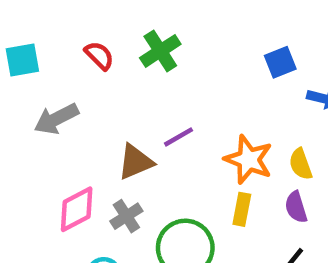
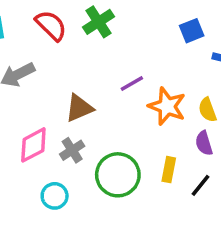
red semicircle: (99, 56) -> (51, 25), size x1.4
purple line: (178, 137) -> (132, 83), moved
yellow rectangle: (242, 209) -> (169, 170), moved

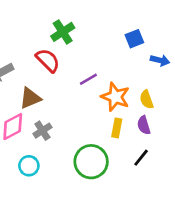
red semicircle: (51, 25) -> (48, 60), moved
brown triangle: (79, 108) -> (30, 98), moved
yellow rectangle: (169, 170) -> (117, 128), moved
green circle: (118, 175) -> (91, 162), moved

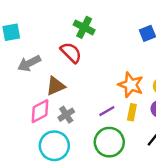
green cross: (63, 32) -> (84, 27), turned -30
purple line: (88, 79) -> (107, 111), moved
cyan circle: (29, 166) -> (54, 146), size x1.6

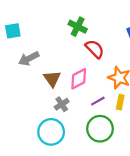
red semicircle: (71, 53) -> (95, 49), moved
brown triangle: (55, 86) -> (52, 79), turned -42
pink diamond: (40, 111) -> (79, 79), moved

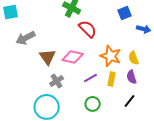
pink diamond: (79, 79) -> (73, 57), turned 40
green circle: (100, 129) -> (93, 104), size x0.6

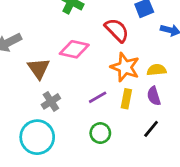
red semicircle: (88, 29) -> (117, 30), moved
pink diamond: (73, 57) -> (74, 49), moved
yellow semicircle: (134, 58) -> (157, 70), turned 104

